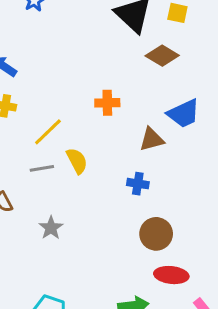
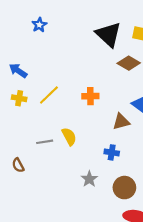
yellow line: (48, 132) -> (49, 95), moved
gray star: (51, 228) -> (89, 179), moved

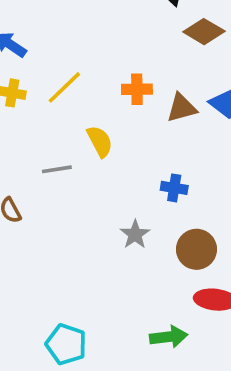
brown triangle: (121, 122) -> (182, 108), moved
yellow semicircle: (69, 137) -> (100, 141), moved

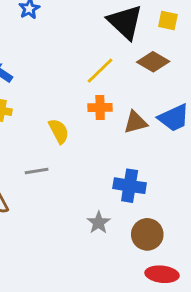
yellow line: (64, 87) -> (100, 71), moved
yellow semicircle: (100, 141) -> (59, 131), moved
blue cross: (174, 188) -> (130, 186), size x1.5

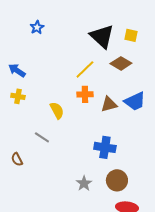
gray line: (37, 171) -> (42, 137), turned 42
gray star: (99, 223) -> (84, 183), moved

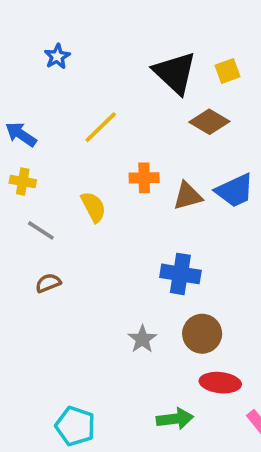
yellow square: (131, 35) -> (227, 71), turned -32
yellow line: (85, 69) -> (101, 127), moved
gray line: (42, 137) -> (41, 230), moved
brown semicircle: (17, 159) -> (48, 283), moved, turned 96

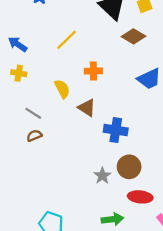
brown triangle: (188, 196) -> (87, 108), moved, turned 48
gray line: (41, 230) -> (33, 113), moved
gray star: (142, 339) -> (102, 176), moved

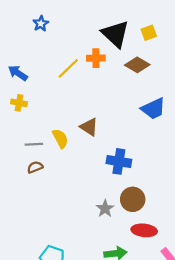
orange cross: (93, 71) -> (96, 58), moved
yellow semicircle: (62, 89) -> (60, 138), moved
brown triangle: (87, 108) -> (89, 127), moved
gray line: (33, 113) -> (34, 144), turned -36

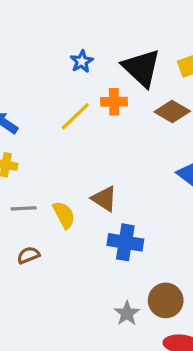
blue star: (41, 24) -> (82, 61), moved
gray line: (34, 144) -> (24, 208), moved
blue cross: (119, 161) -> (125, 242), moved

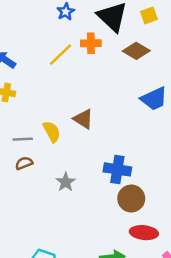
gray line: (24, 208) -> (23, 139), moved
blue cross: (125, 242) -> (117, 169), moved
gray star: (127, 313) -> (66, 182), moved

